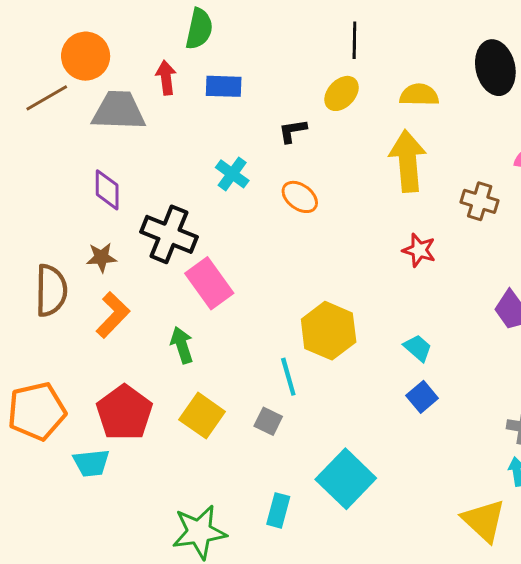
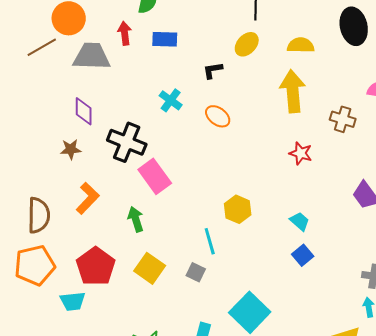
brown star: (101, 257) -> (71, 149), moved
brown semicircle: (51, 290) -> (39, 215), moved
yellow hexagon: (329, 331) -> (238, 209), size x0.7

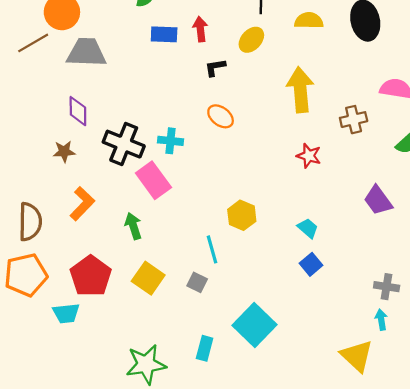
red arrow: (125, 33) -> (200, 29), moved
yellow semicircle: (301, 45) -> (309, 21), moved
cyan cross: (171, 100) -> (170, 141), moved, turned -30
brown cross: (343, 119) -> (354, 120), turned -30

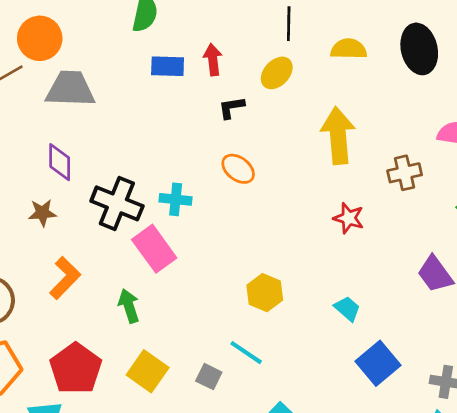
cyan line: (212, 249) -> (246, 353), moved, turned -40
blue square: (311, 264) -> (378, 363), moved, size x1.5

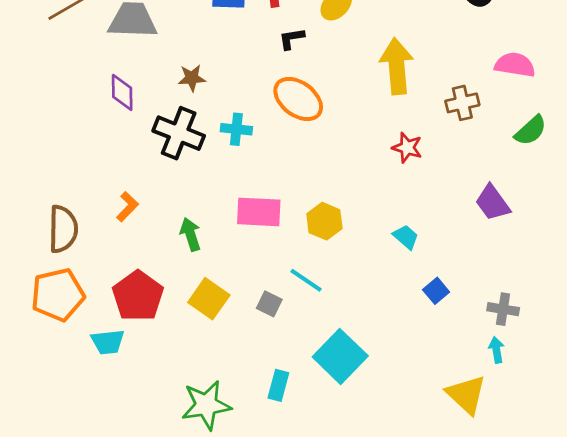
orange ellipse: (238, 169) -> (298, 99), size x1.5
brown star: (42, 213) -> (192, 78), moved
pink rectangle: (154, 249) -> (259, 212), moved, turned -51
orange L-shape: (65, 278) -> (127, 207), size x0.7
blue square: (378, 363) -> (436, 291), size x0.6

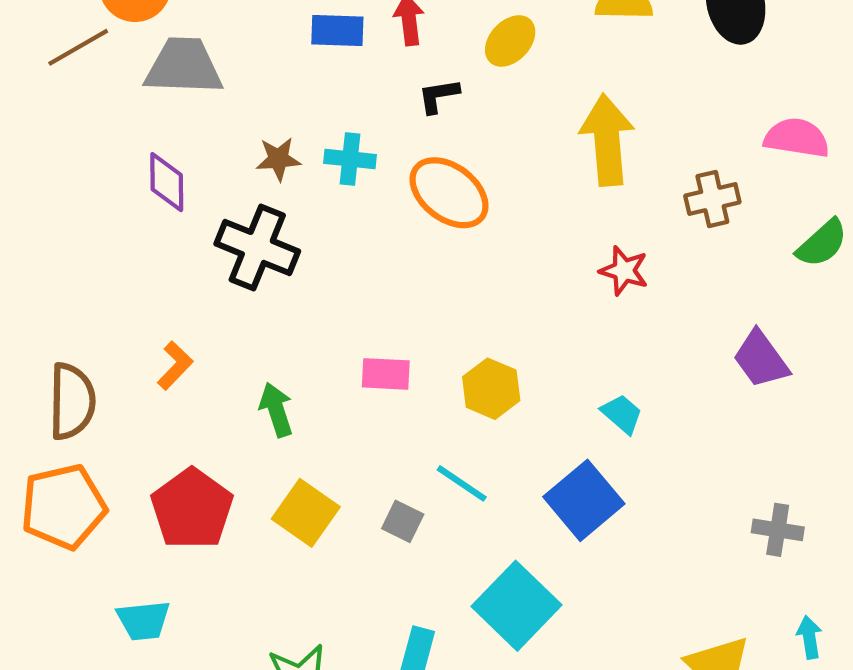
cyan cross: (236, 129) -> (350, 159), moved
pink rectangle: (259, 212) -> (386, 374), size x0.7
blue square: (436, 291) -> (584, 500), moved, size x1.8
cyan trapezoid: (108, 342) -> (143, 620), moved
cyan arrow: (496, 350) -> (809, 637), moved

